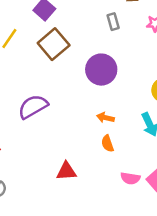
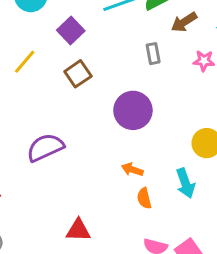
brown square: (54, 44) -> (78, 74), size x0.7
orange semicircle: (107, 143) -> (144, 198), moved

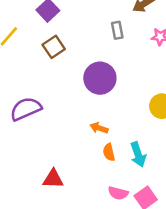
cyan arrow: (185, 183) -> (138, 155), moved

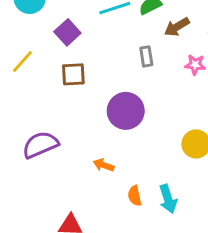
brown square: (54, 47) -> (73, 74), turned 30
orange arrow: (99, 128) -> (104, 165), moved

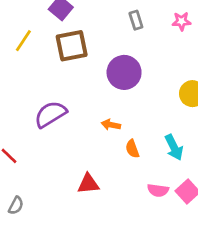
brown square: (73, 74) -> (72, 46), size x1.4
orange semicircle: (135, 196) -> (132, 149), moved

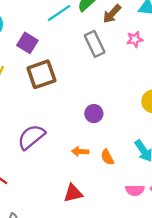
gray rectangle: (136, 20) -> (95, 44), size x1.5
purple circle: (124, 72) -> (94, 114), moved, size x0.6
orange arrow: (111, 125) -> (80, 151), moved

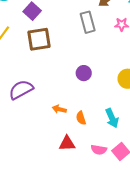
purple circle: (94, 114) -> (84, 73), moved
red triangle: (73, 193) -> (67, 143), moved

